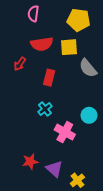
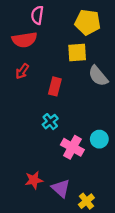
red semicircle: (42, 44) -> (24, 40), moved
cyan circle: (89, 115) -> (99, 139), moved

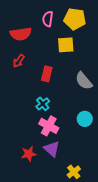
pink semicircle: (37, 15) -> (48, 19), moved
gray semicircle: (98, 76) -> (84, 81), moved
pink cross: (72, 147) -> (49, 126), moved
purple triangle: (61, 188) -> (52, 149), moved

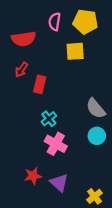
red rectangle: (47, 74) -> (40, 84), moved
gray semicircle: (84, 81) -> (96, 108), moved
purple triangle: (52, 149) -> (59, 183), moved
yellow cross: (74, 172) -> (95, 196), moved

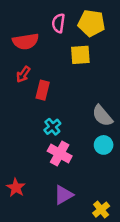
red star: (33, 176) -> (16, 188), moved, turned -30
purple triangle: (59, 183) -> (63, 195), turned 48

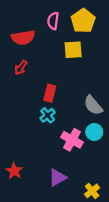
yellow pentagon: (91, 23) -> (83, 21), turned 30
red rectangle: (43, 90) -> (50, 93), moved
pink cross: (60, 154) -> (72, 140), moved

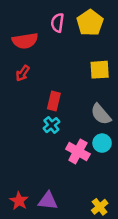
yellow square: (73, 50) -> (100, 70), moved
red star: (14, 171) -> (19, 201), moved
purple triangle: (58, 178) -> (48, 201), moved, turned 36

